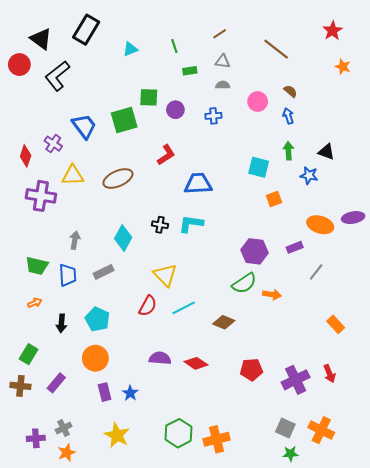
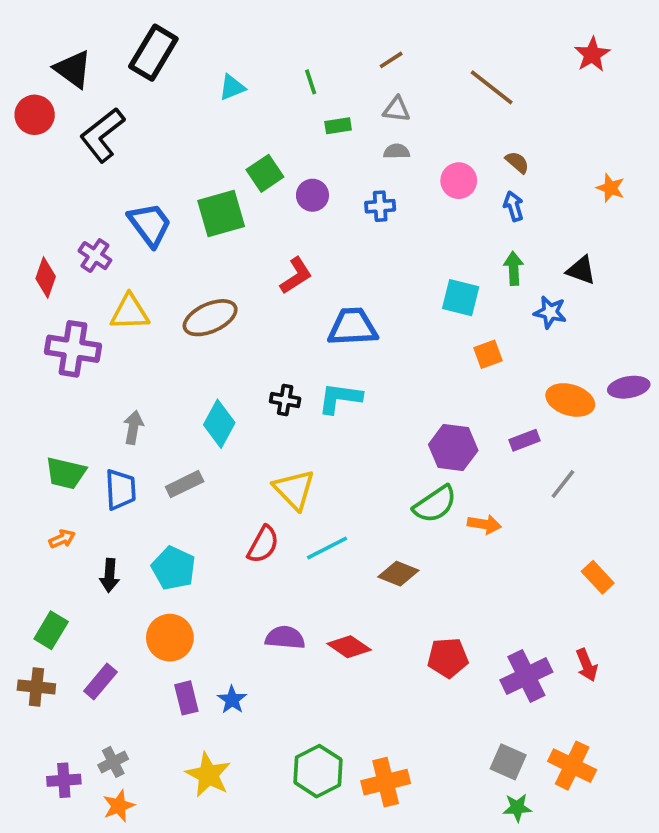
orange star: (343, 67) -> (610, 188), moved
green square: (149, 97) -> (265, 173), turned -36

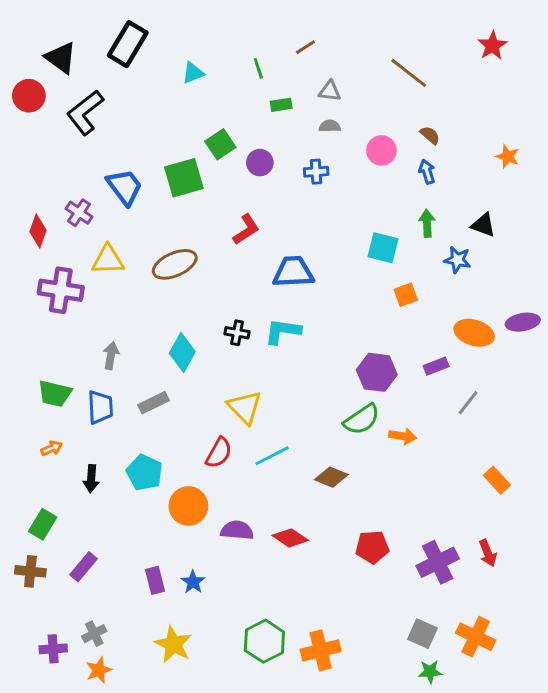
brown line: (391, 60) -> (305, 47), moved
orange circle: (170, 638) -> (188, 506), moved

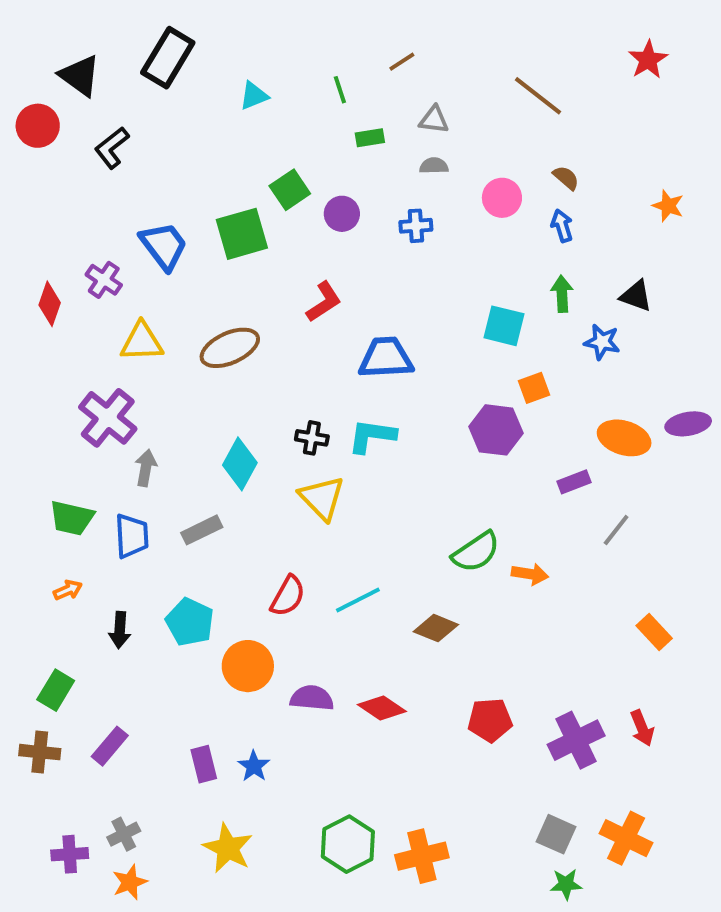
black L-shape: (85, 112) -> (112, 148), size x0.7
purple cross: (61, 290) -> (108, 418), moved, turned 30
purple hexagon: (377, 372) -> (496, 430), moved
yellow triangle: (245, 407) -> (322, 498), moved

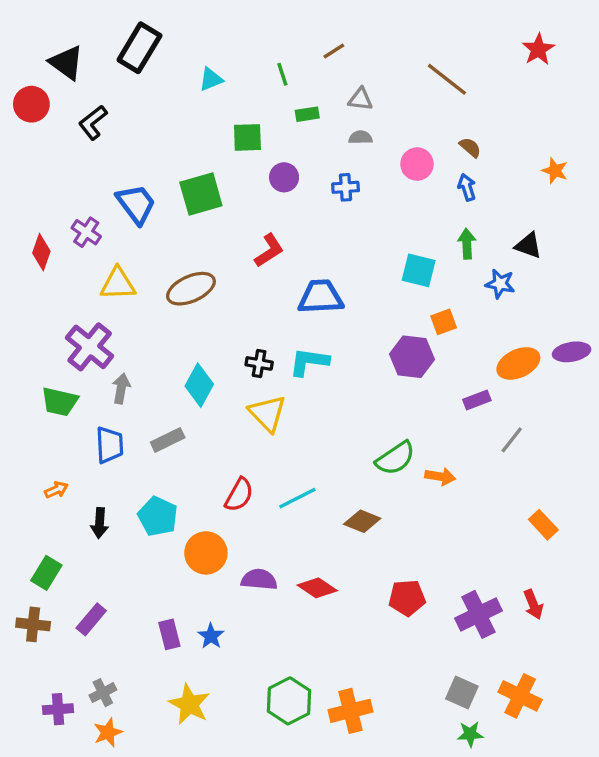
green square: (290, 190) -> (247, 137), moved, turned 32
orange ellipse: (624, 438) -> (518, 363), turned -42
green trapezoid: (72, 518) -> (60, 402), moved

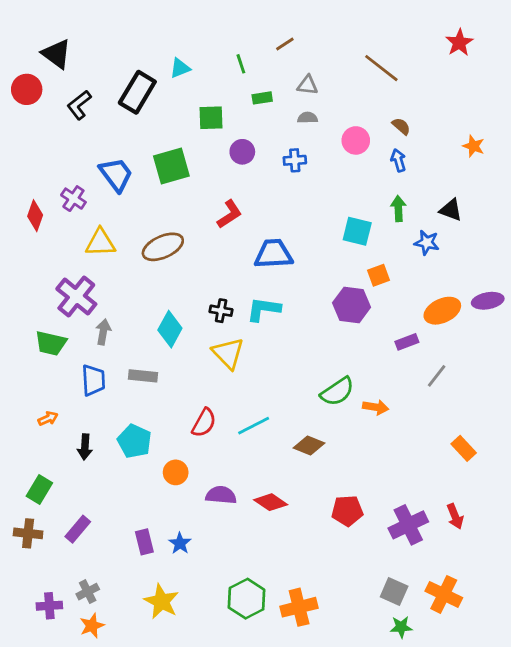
black rectangle: (139, 48) -> (137, 92), moved
gray rectangle: (168, 440) -> (143, 376), turned 32
orange circle: (206, 553) -> (176, 472), size x0.7

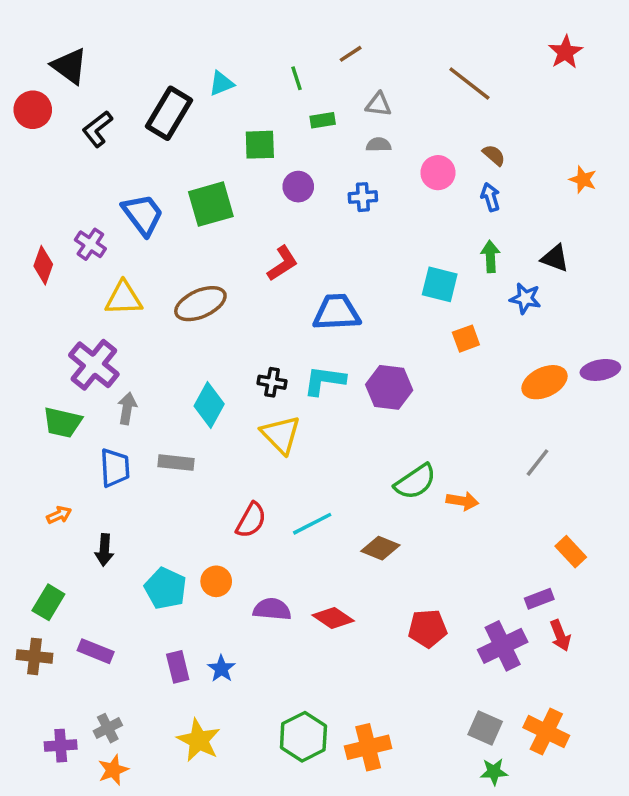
purple hexagon: (352, 305) -> (389, 387), moved
purple rectangle: (407, 342) -> (539, 599), moved
cyan pentagon: (134, 441) -> (165, 588), moved
purple rectangle: (78, 529) -> (96, 651), turned 72

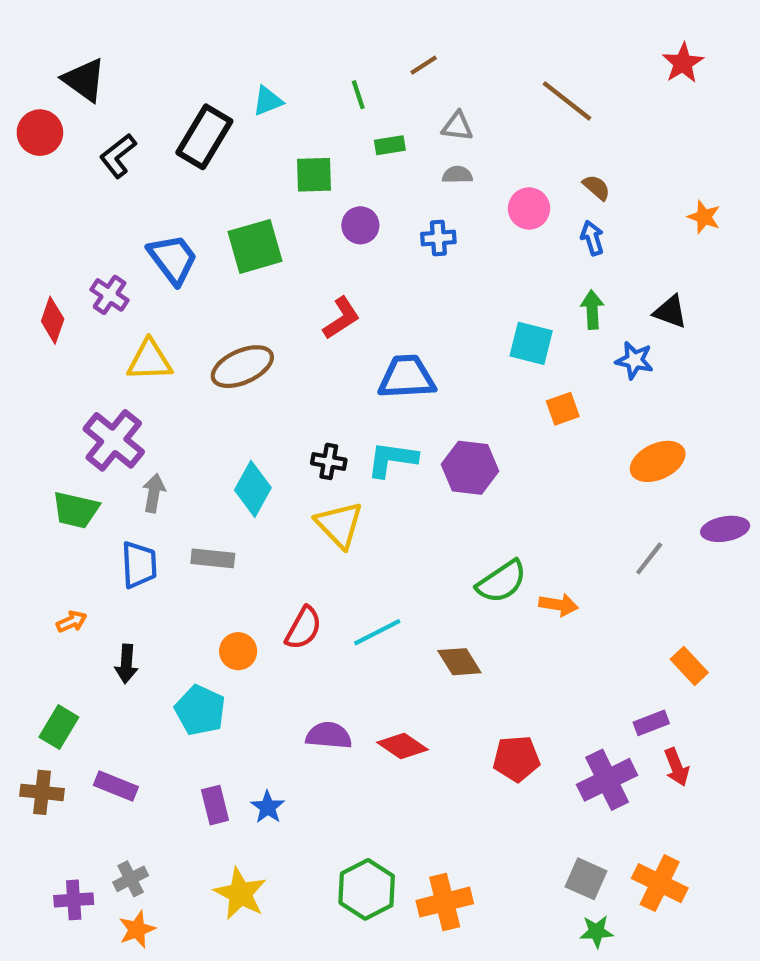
purple ellipse: (600, 370) -> (725, 529), moved
brown diamond: (380, 548) -> (459, 662), turned 36
orange circle: (216, 581) -> (238, 651), moved

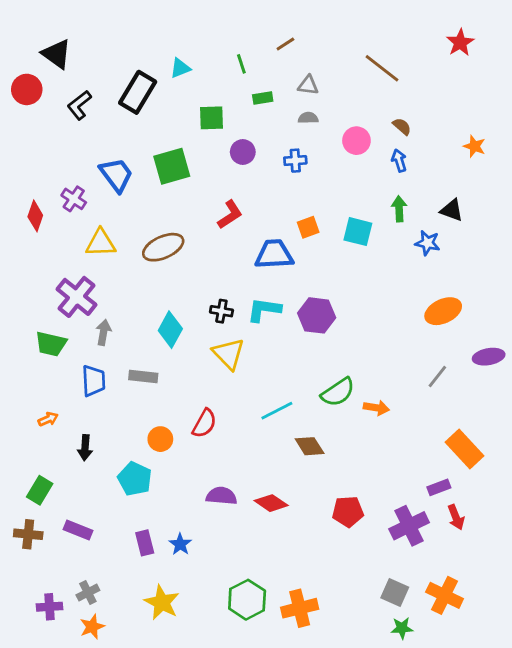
orange square: (563, 409) -> (308, 227), moved
cyan line: (377, 632) -> (277, 411), moved
orange rectangle: (689, 666) -> (464, 449), size x1.5

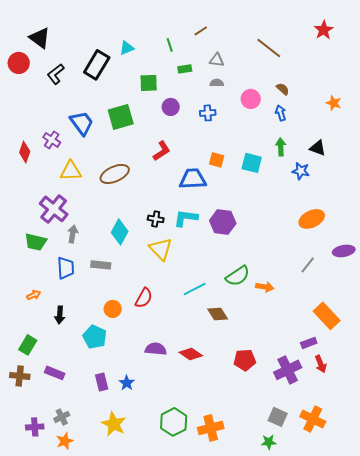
orange square: (308, 227) -> (217, 160), turned 35
green star: (402, 628) -> (269, 442), moved

